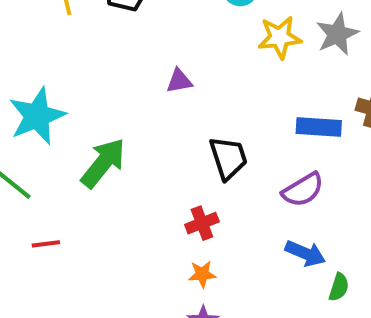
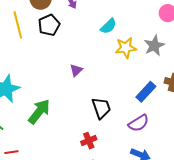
purple triangle: (179, 81) -> (76, 70), turned -32
blue rectangle: (319, 127) -> (146, 92), turned -50

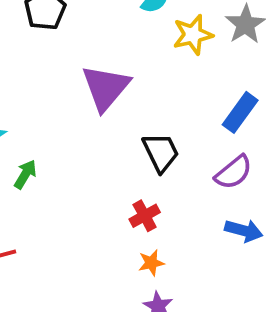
purple triangle: (76, 70) -> (106, 88), size x2.0
green arrow: (39, 112) -> (25, 174), moved, size x0.6

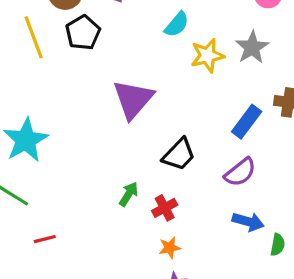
black trapezoid: (161, 152) -> (179, 154), turned 69
green arrow: (25, 174) -> (129, 194), moved

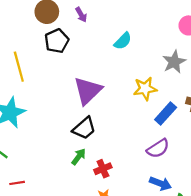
yellow line: (34, 37) -> (19, 67), moved
yellow star: (207, 56) -> (145, 89), moved
black trapezoid: (179, 154) -> (84, 128), moved

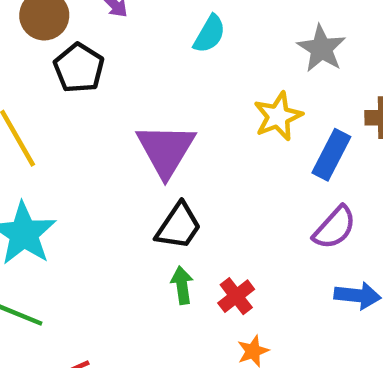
green arrow: (79, 157) -> (182, 285), turned -30

